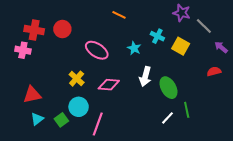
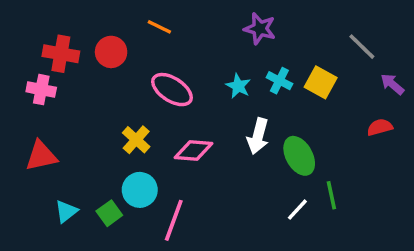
purple star: (182, 13) -> (260, 29), moved
orange line: (119, 15) -> (159, 27), moved
cyan cross: (157, 36) -> (279, 81), moved
red triangle: (32, 95) -> (41, 156), moved

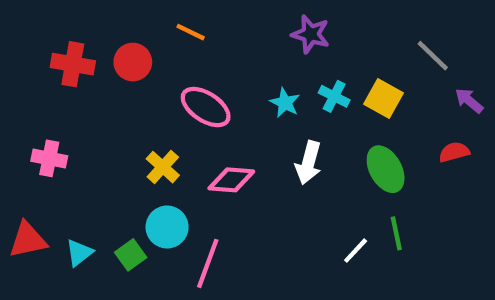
pink cross: (41, 90) -> (49, 158), moved
red triangle: (41, 156) -> (28, 240), moved
green ellipse: (299, 156) -> (386, 169), moved

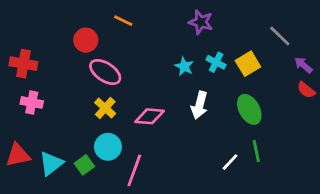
red cross: (73, 64) -> (23, 64), moved
yellow square: (383, 98) -> (248, 64), turned 30
pink ellipse: (206, 107) -> (105, 72), moved
red semicircle: (454, 152) -> (306, 90), moved, turned -126
cyan triangle: (79, 253) -> (51, 163), size x1.4

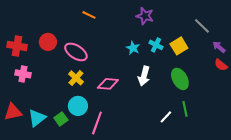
red circle: (86, 40) -> (48, 42), moved

